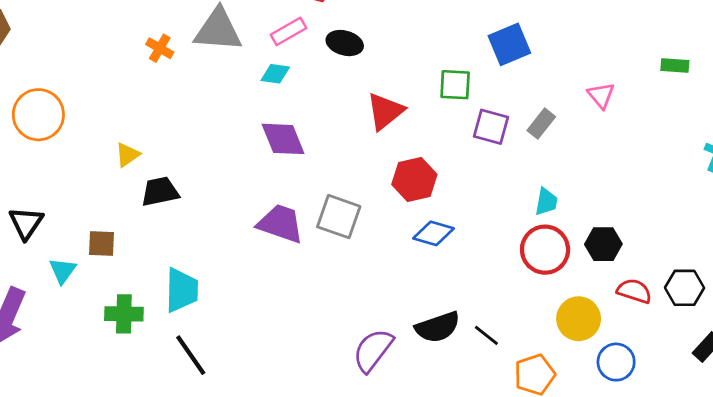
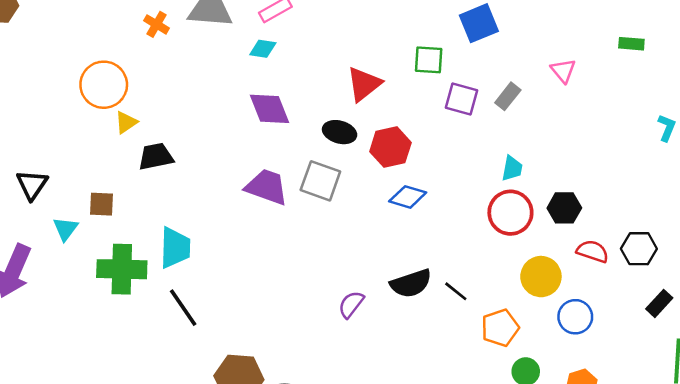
black ellipse: (345, 43) -> (340, 132), moved
orange circle: (38, 115) -> (104, 85), moved
green cross: (124, 314) -> (122, 269), size x1.4
purple semicircle: (373, 350) -> (351, 304), size x0.7

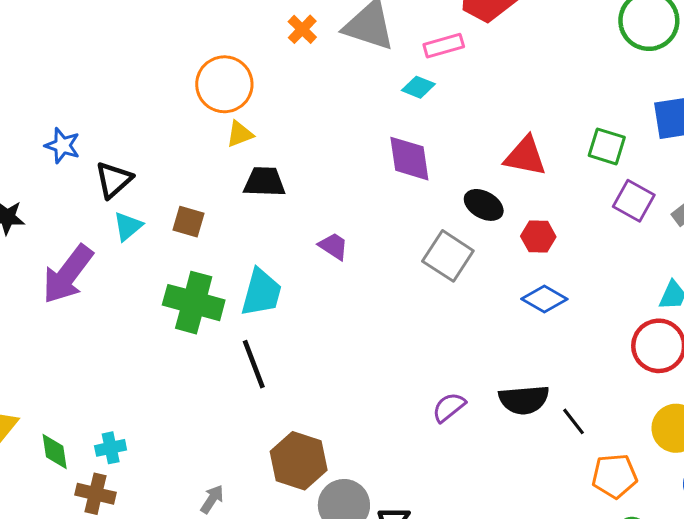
red triangle: (364, 84) -> (525, 156), turned 36
red hexagon: (390, 147) -> (538, 237), size x0.7
purple trapezoid: (267, 187) -> (333, 246), moved, size x0.6
cyan triangle: (65, 229) -> (128, 226), moved

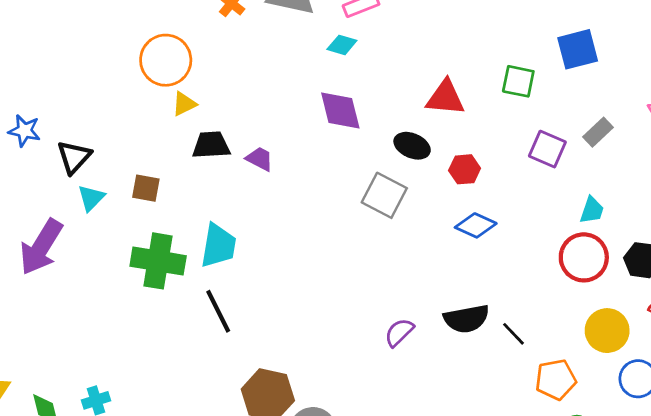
purple square: (634, 201) -> (547, 149), moved
purple trapezoid: (333, 246) -> (260, 159), moved

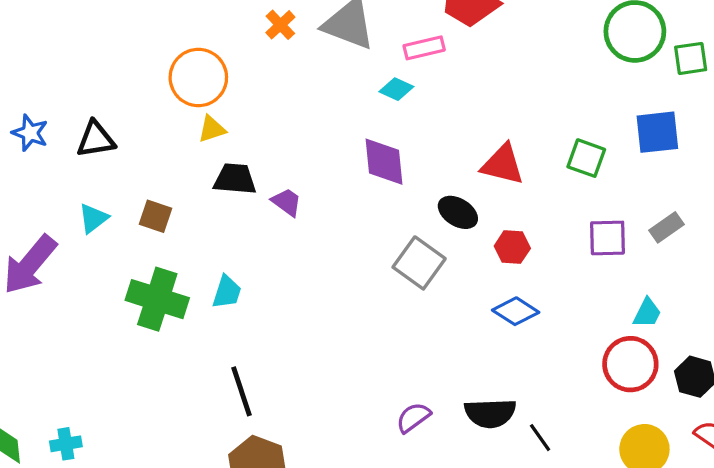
purple square: (547, 149) -> (608, 238), turned -33
black triangle: (74, 157) -> (96, 139), moved, turned 30
cyan trapezoid: (218, 246) -> (227, 292), size x0.7
black line: (218, 311) -> (242, 391), moved

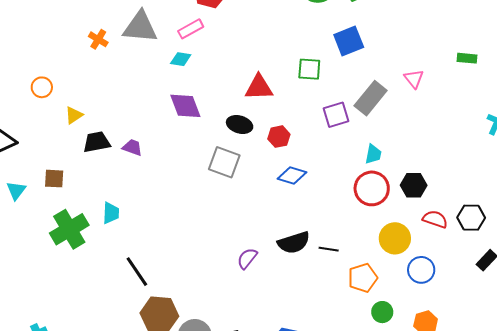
orange circle: (198, 77) -> (42, 87), moved, size x0.6
gray rectangle: (666, 227) -> (371, 98), size x1.6
green cross: (157, 299) -> (69, 229), turned -33
black line: (540, 438) -> (329, 249), turned -30

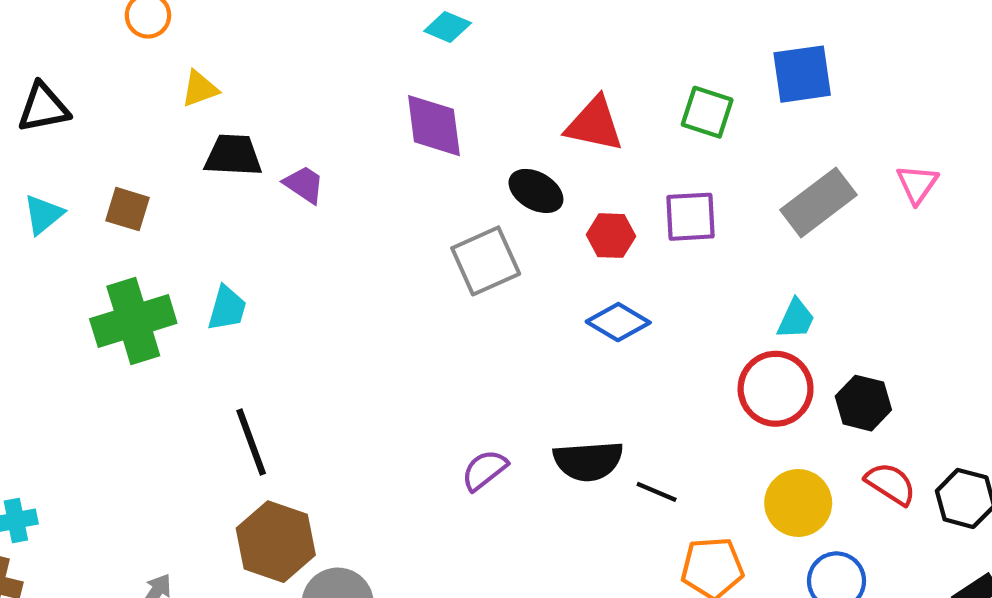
purple square: (336, 115) -> (690, 217), moved
gray square: (224, 162) -> (486, 261), turned 32

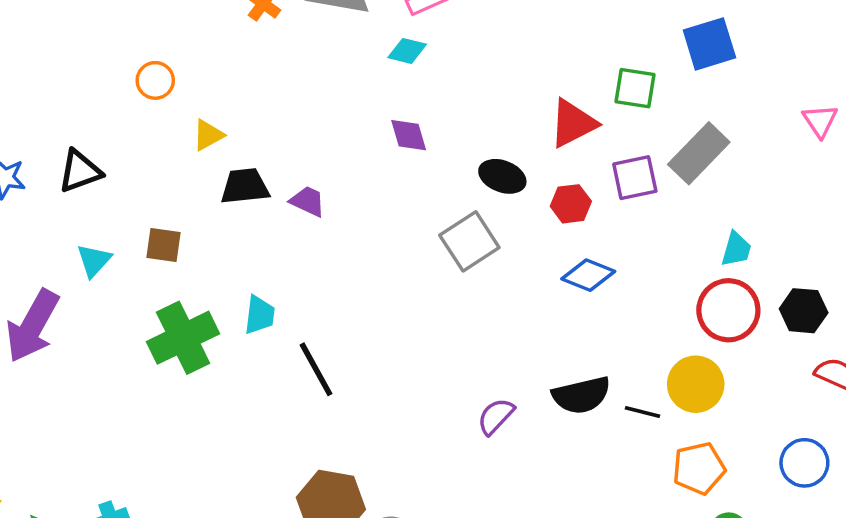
red triangle: (594, 124) -> (573, 123), moved, turned -30
purple diamond: (434, 126) -> (409, 135), size x0.7
gray rectangle: (819, 202) -> (699, 153), moved
black line: (251, 442) -> (316, 369), moved
yellow circle: (798, 503) -> (696, 384), moved

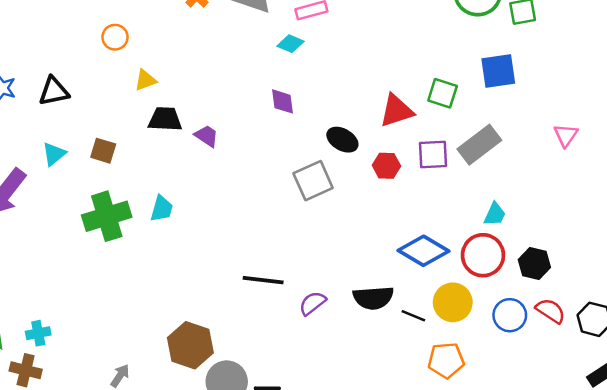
blue diamond: (588, 275) -> (424, 251), moved, size x1.4
black line: (316, 369) -> (263, 280), moved, turned -63
blue circle: (804, 463) -> (510, 315), moved

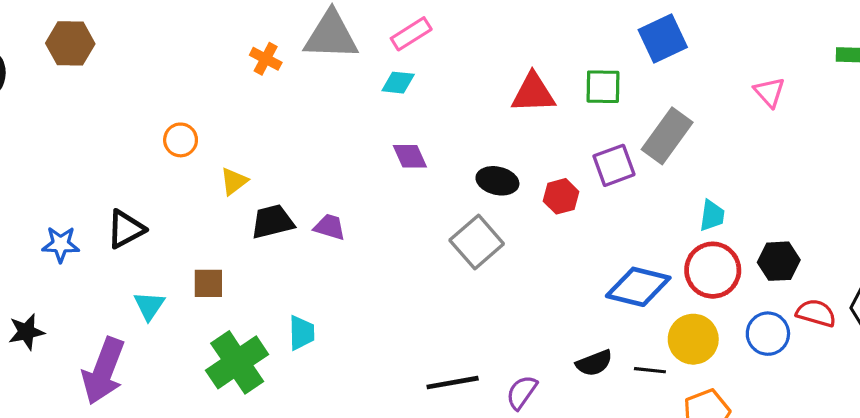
red triangle: (396, 111) -> (533, 93), moved, turned 33
black semicircle: (373, 298) -> (594, 363), size x0.7

